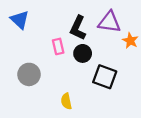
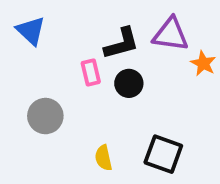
black L-shape: (78, 28) -> (122, 43), turned -130
black square: (105, 77) -> (163, 154), moved

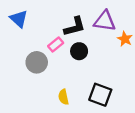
pink rectangle: (91, 72) -> (56, 44), turned 64
gray circle: (45, 116) -> (37, 62), moved

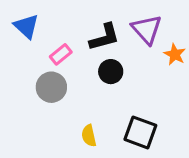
purple triangle: (105, 21) -> (147, 29), turned 40
pink rectangle: (56, 44) -> (61, 54), moved

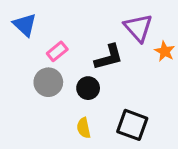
black L-shape: (104, 37) -> (109, 57), moved
black circle: (111, 72) -> (88, 88), moved

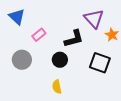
gray circle: (48, 82) -> (22, 60), moved
black square: (132, 125) -> (100, 63), moved

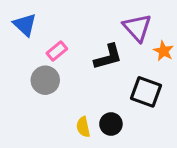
gray circle: (22, 60) -> (45, 80), moved
black circle: (60, 60) -> (111, 124), moved

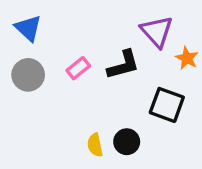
pink rectangle: (57, 51) -> (78, 68), moved
gray circle: (45, 80) -> (28, 75), moved

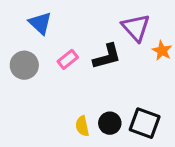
blue triangle: (28, 28) -> (40, 23), moved
black square: (167, 105) -> (145, 123), moved

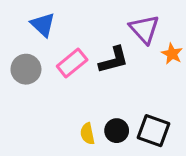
pink rectangle: (68, 59) -> (72, 63), size x1.4

